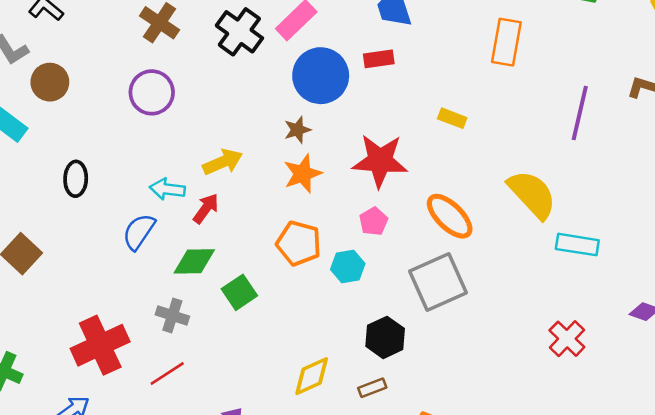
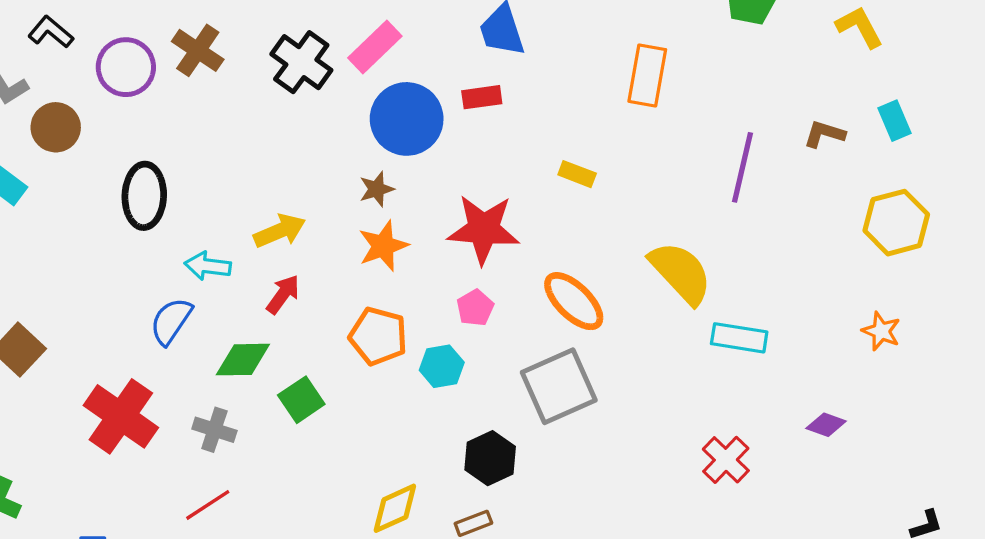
purple circle: (152, 92) -> (126, 67), moved
black ellipse: (76, 179) -> (144, 196), moved, size x1.4
red arrow: (206, 208) -> (283, 294), moved
red cross: (100, 345) -> (121, 416), moved, turned -30

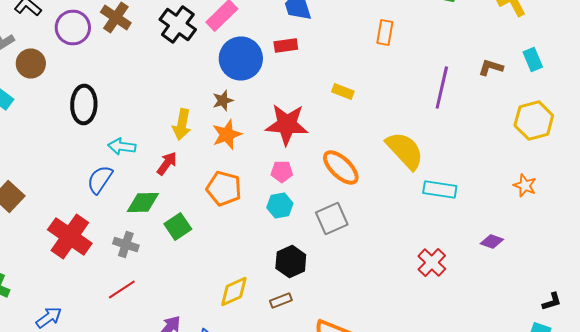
orange rectangle: (647, 75) -> (385, 32), size x0.7
yellow arrow: (280, 231) -> (182, 124), moved, turned 124
pink pentagon: (475, 308) -> (282, 172), turned 30
cyan hexagon: (442, 366) -> (280, 206), moved
gray square: (559, 386) -> (332, 218), size x0.7

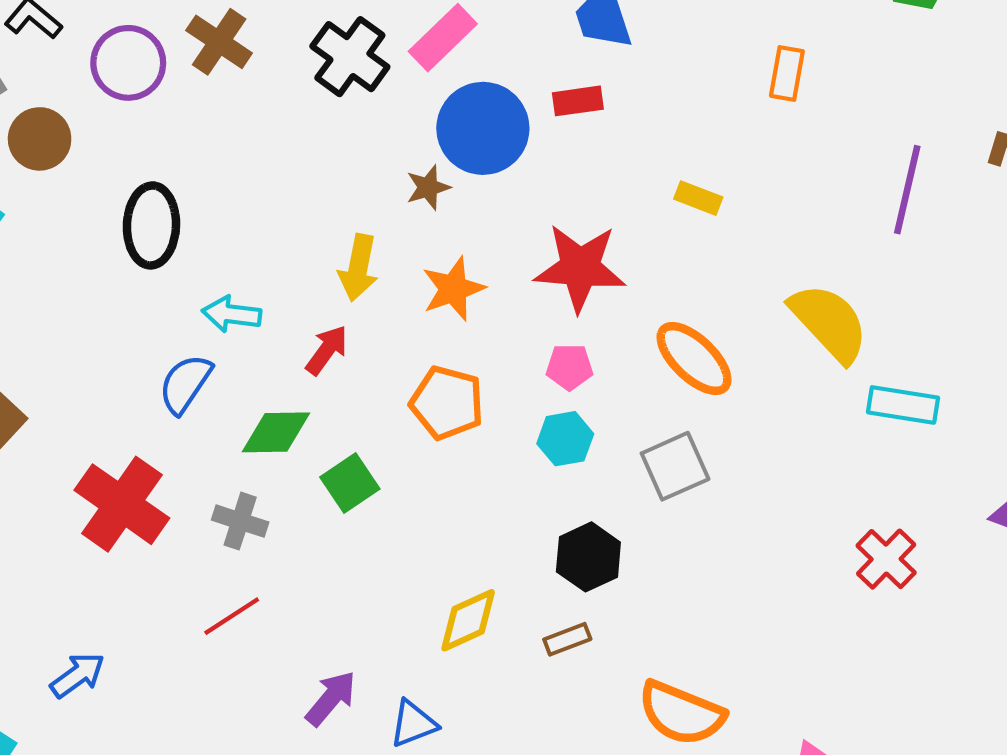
brown star: (223, 100) -> (428, 187), moved

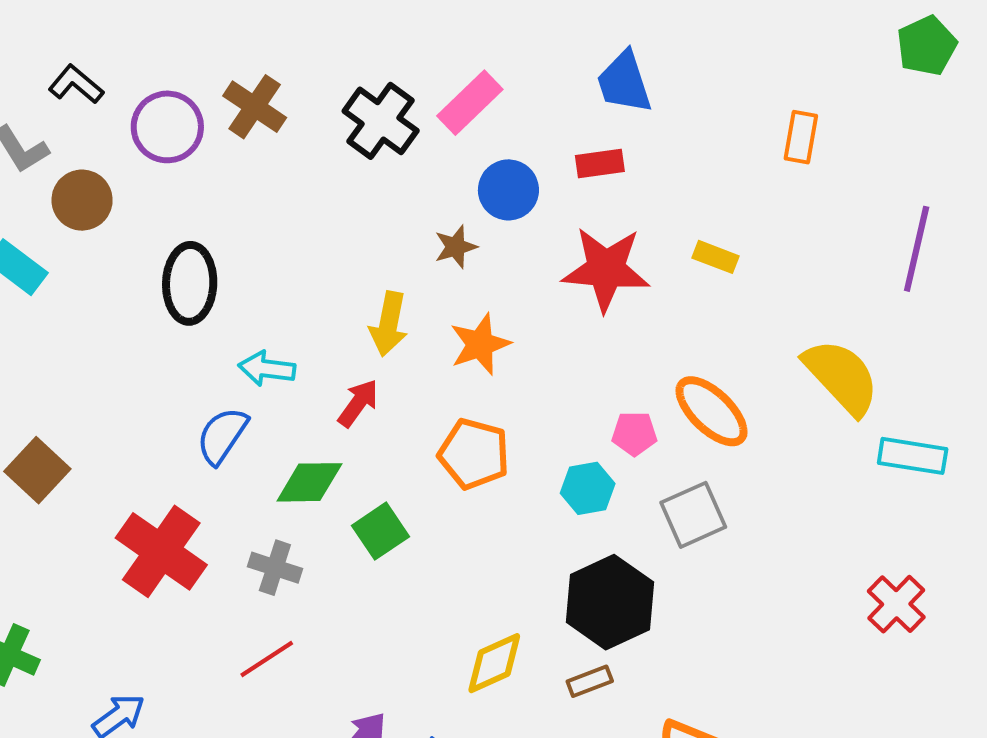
blue circle: (483, 128) -> (508, 190), size x0.7
red star: (580, 268) -> (606, 269), moved
pink pentagon: (569, 367) -> (634, 434), moved
black hexagon: (588, 557) -> (610, 602), size x1.4

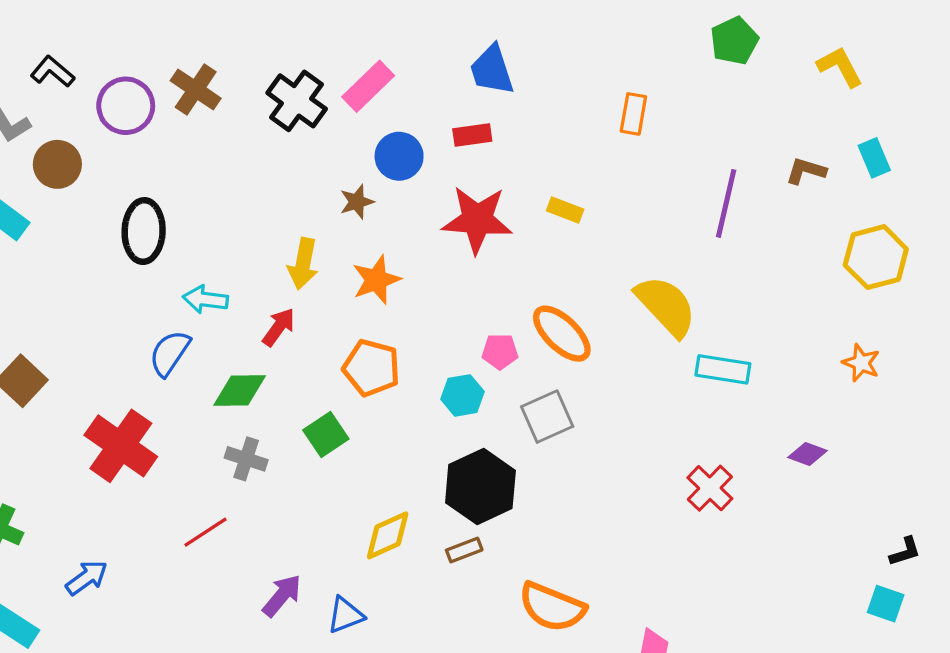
green square: (381, 531) -> (326, 434), moved
gray cross: (275, 568) -> (246, 459), moved

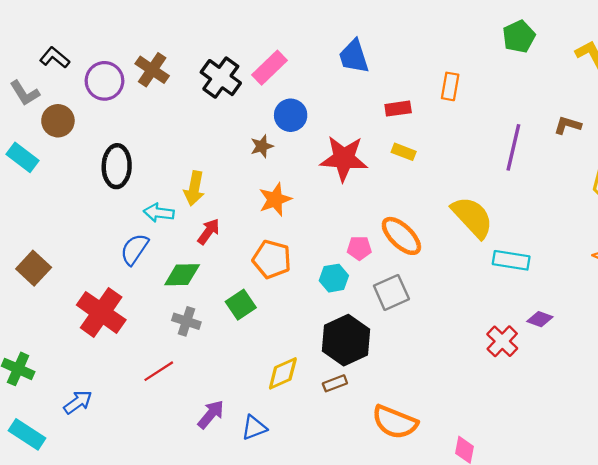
red rectangle: (472, 135) -> (398, 109), moved
yellow arrow: (303, 264) -> (194, 188), moved
purple diamond: (808, 454) -> (540, 319), moved

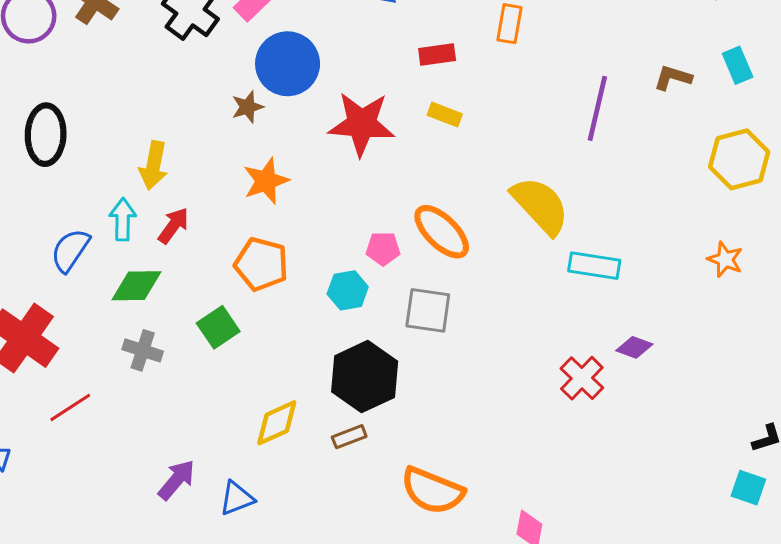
blue circle: (291, 115) -> (288, 64), size x1.4
cyan arrow: (159, 213) -> (123, 219), moved, turned 84
gray square: (391, 292) -> (428, 310), turned 32
red line: (159, 371) -> (70, 407), moved

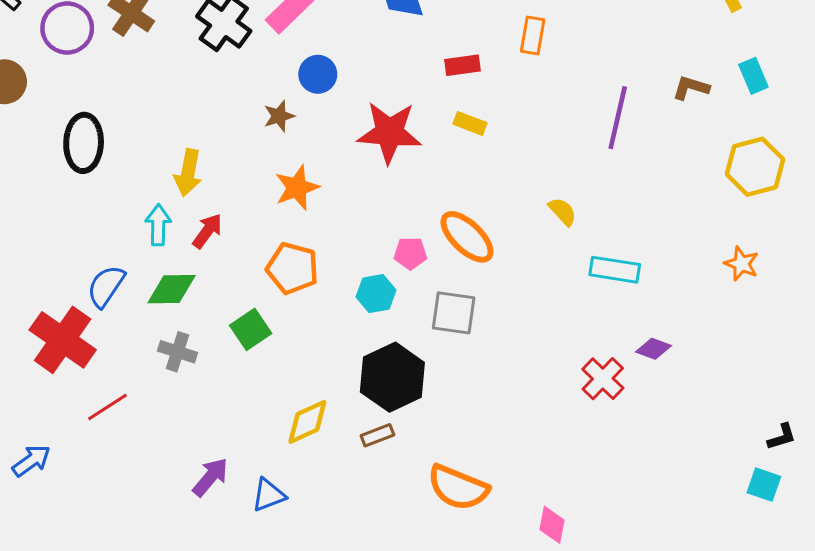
blue circle: (288, 64) -> (318, 74), size x0.6
yellow semicircle: (540, 206) -> (562, 212), size x0.5
blue semicircle: (70, 250) -> (106, 286), moved

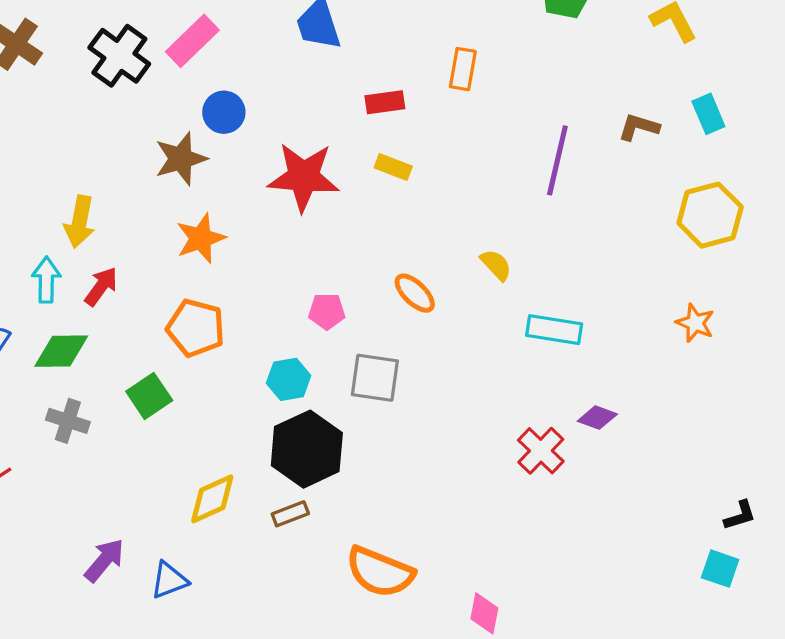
brown star: (279, 116) -> (181, 159), size x1.5
orange ellipse: (467, 237) -> (415, 293), moved, size x0.7
cyan hexagon: (376, 294) -> (289, 379), moved

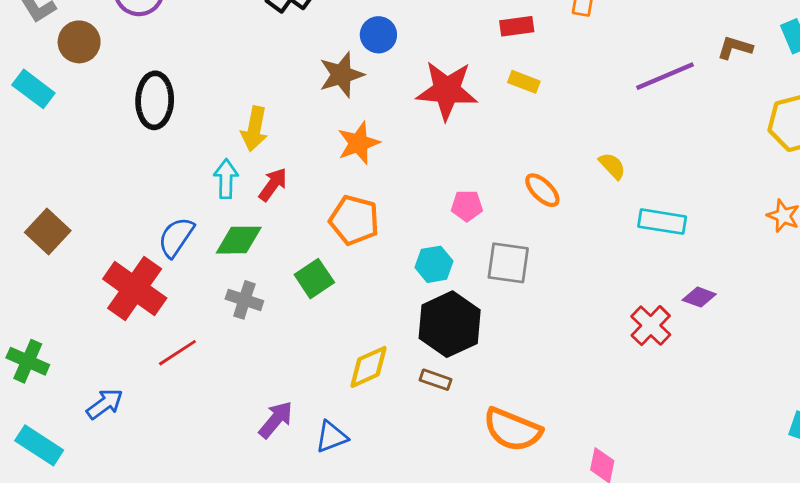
purple line: (557, 160) -> (665, 76), turned 54
brown rectangle: (290, 514) -> (435, 380), turned 40

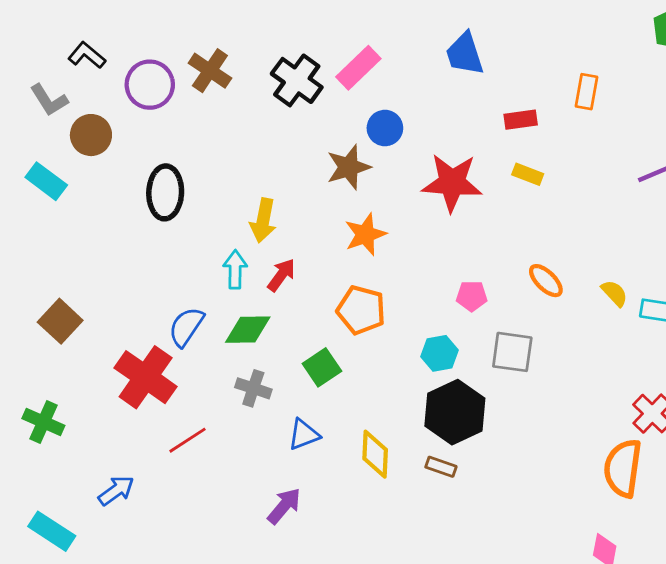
yellow semicircle: (612, 166) -> (614, 293), moved
green cross: (28, 361) -> (43, 422), moved
yellow diamond: (368, 367) -> (375, 454), turned -63
orange semicircle: (512, 430) -> (623, 468), moved, turned 76
blue triangle: (331, 437) -> (304, 435), moved

